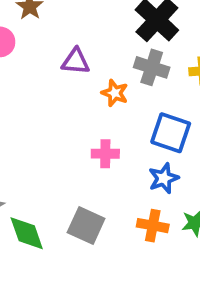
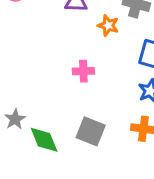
pink cross: (105, 154) -> (83, 71), moved

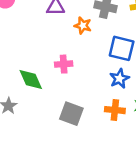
green diamond: (44, 140) -> (31, 80), moved

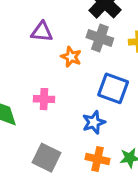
blue star: (119, 79) -> (94, 122), moved

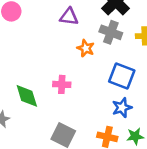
purple triangle: (42, 32) -> (69, 17), moved
blue star: (94, 122) -> (122, 108), moved

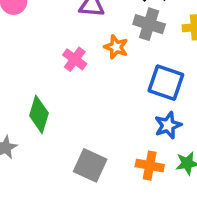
pink cross: (62, 84) -> (75, 59), moved, turned 36
green diamond: (27, 96) -> (39, 114), turned 36

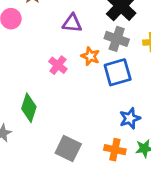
blue square: (166, 83) -> (118, 72), moved, turned -36

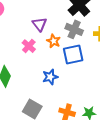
purple triangle: (72, 23) -> (40, 24), moved, turned 42
blue star: (130, 118) -> (50, 77), moved

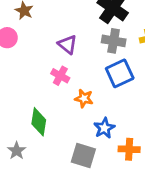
orange star: (54, 41) -> (84, 98), moved
blue star: (50, 77) -> (104, 128), moved

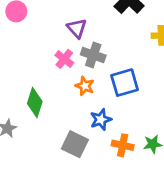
gray cross: (114, 41) -> (93, 55), moved
blue square: (120, 73) -> (125, 83), moved

